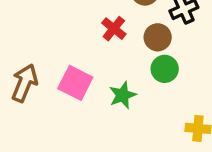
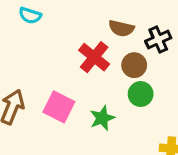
red cross: (114, 29) -> (94, 57), size x1.4

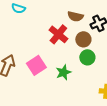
pink square: (59, 107) -> (36, 65), turned 30

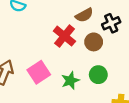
brown semicircle: (75, 16) -> (84, 15), turned -42
green circle: (87, 57) -> (98, 75), moved

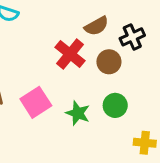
green star: (70, 80) -> (78, 113), turned -30

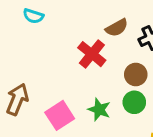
brown circle: (109, 62) -> (136, 74), moved
pink square: (36, 102) -> (60, 115), moved

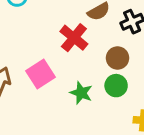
pink square: (60, 115) -> (40, 74), moved

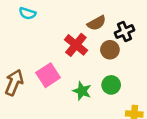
brown circle: (118, 58) -> (110, 50), moved

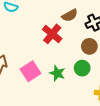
brown circle: (110, 50) -> (89, 46), moved
pink square: (48, 75) -> (30, 71), moved

